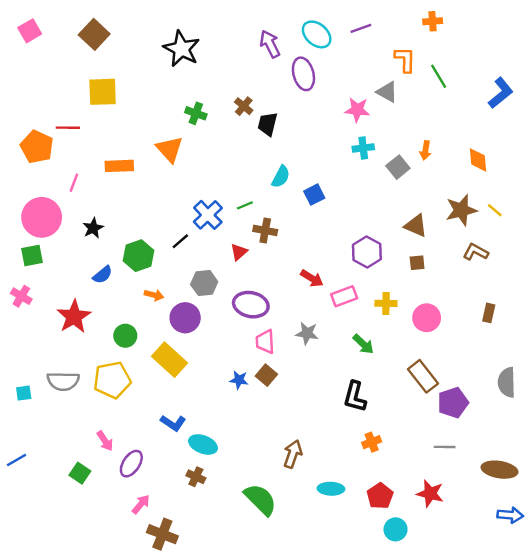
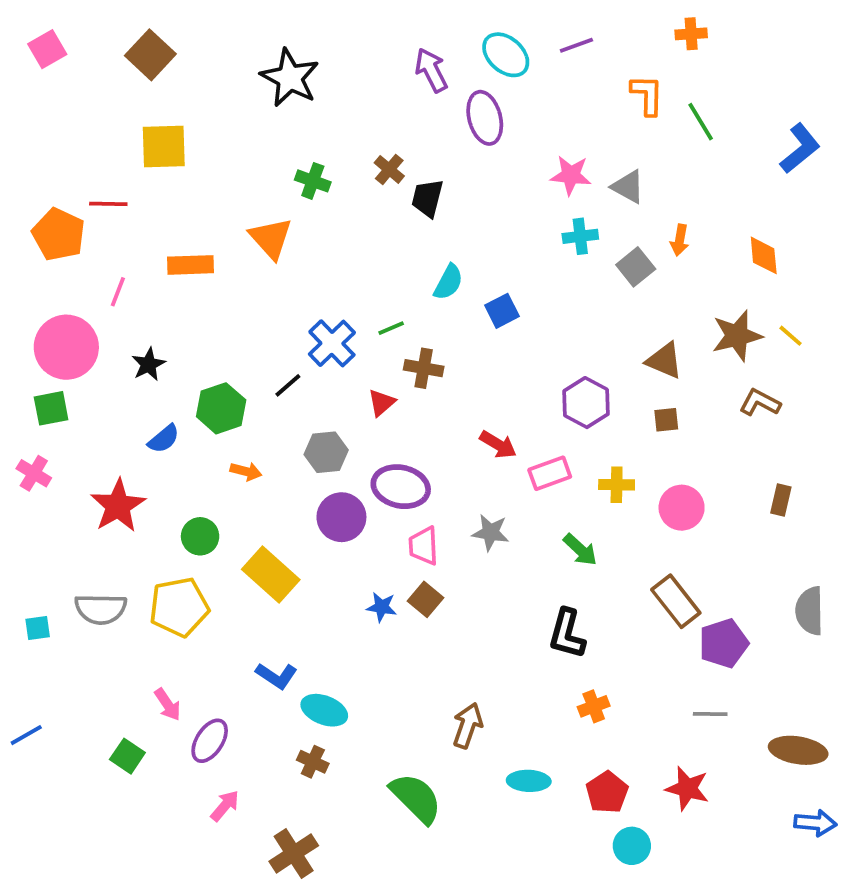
gray triangle: (387, 92) -> (628, 187), moved
purple circle: (185, 318) -> (341, 517), moved
brown cross: (162, 534) -> (294, 853), moved, turned 36

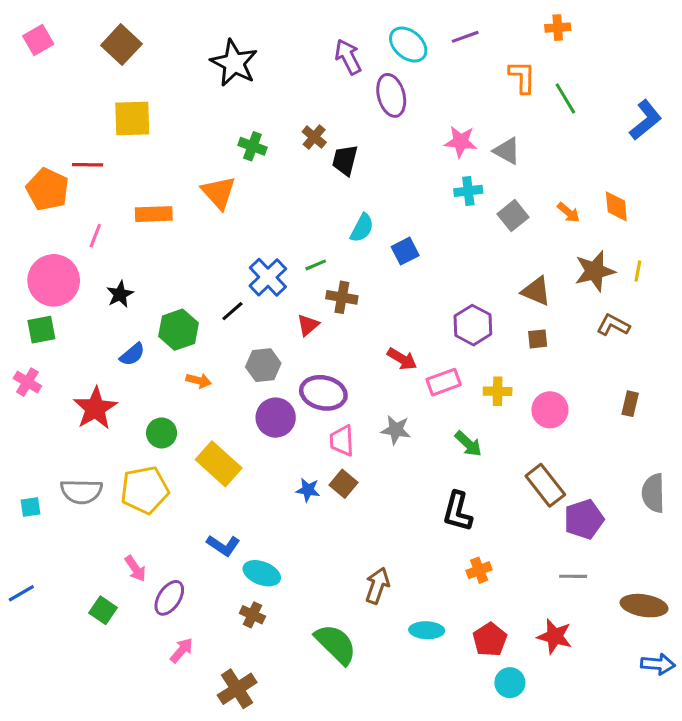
orange arrow: (680, 240) -> (568, 213), moved, turned -60
yellow line: (790, 336) -> (638, 271), turned 60

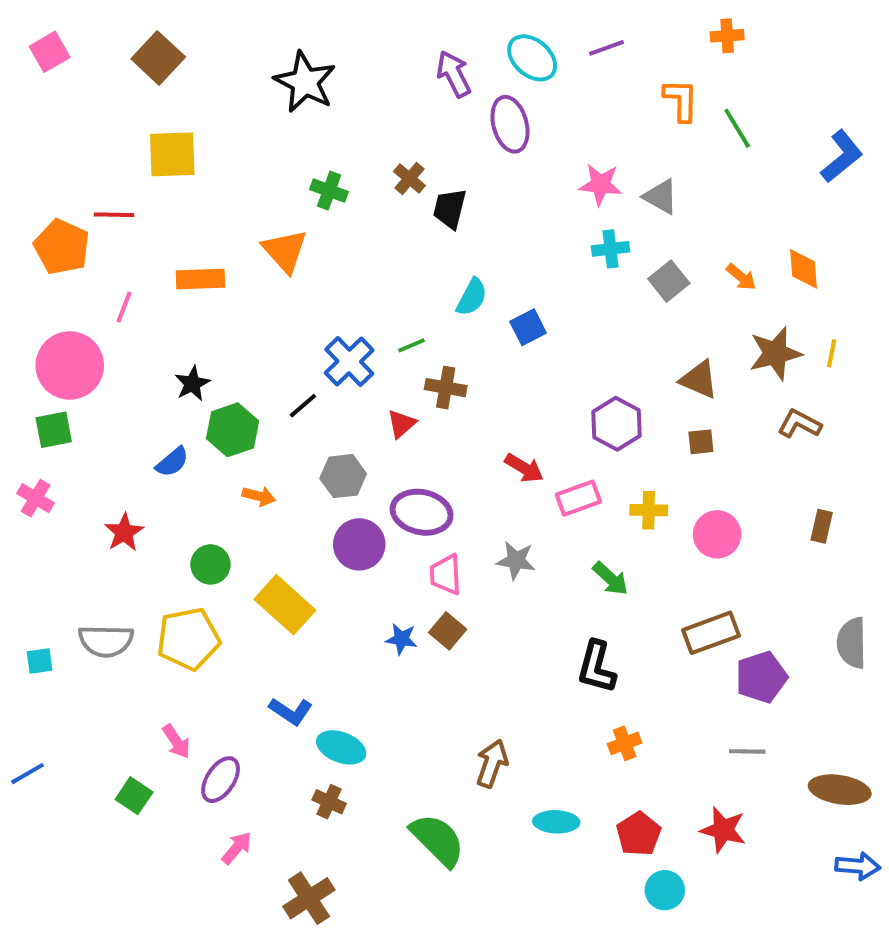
black star: (120, 294) -> (192, 384), moved
red star: (95, 408) -> (124, 532), size x0.7
brown rectangle: (545, 485) -> (711, 633), turned -72

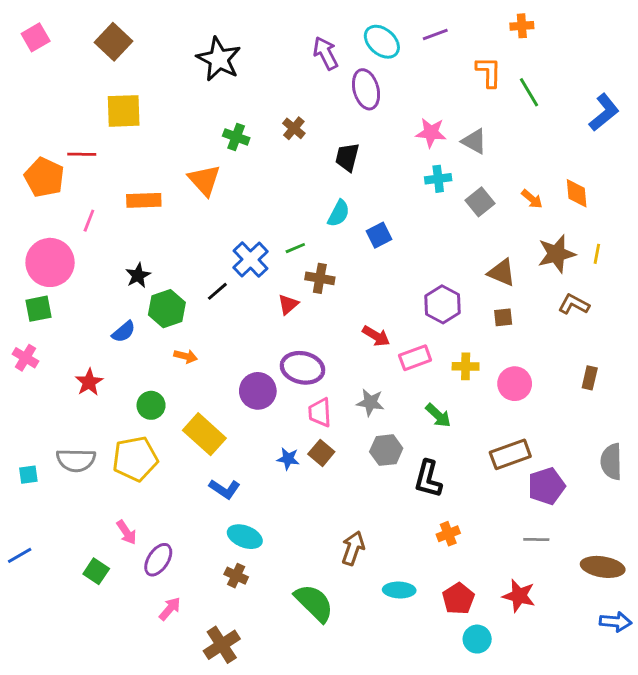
black trapezoid: (450, 209) -> (347, 157), moved
gray hexagon: (343, 476) -> (386, 450), moved
blue L-shape: (291, 711) -> (225, 489), moved

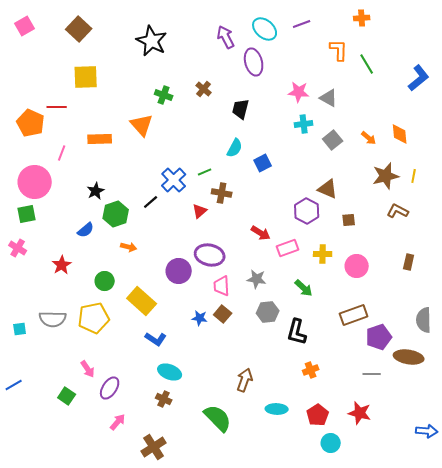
brown triangle: (502, 273) -> (328, 189), moved
brown ellipse: (603, 567) -> (409, 357), moved

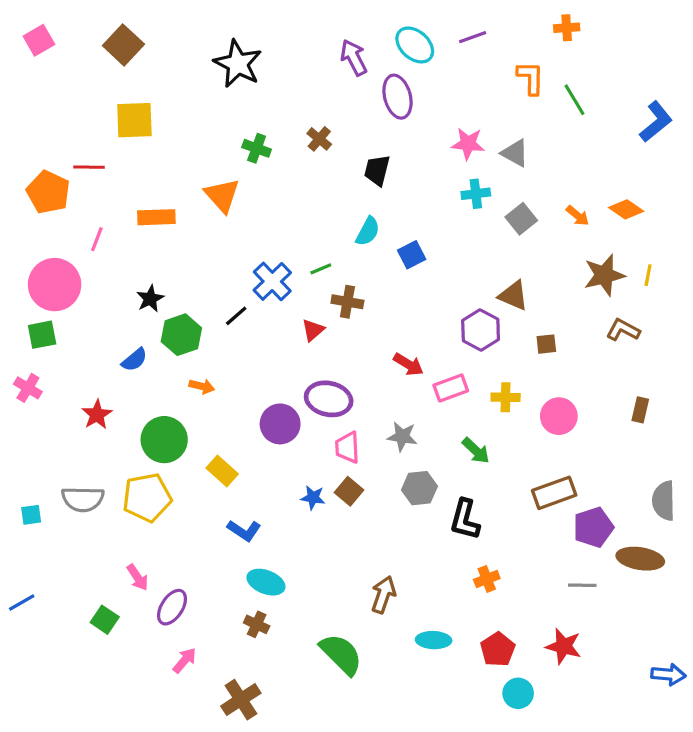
orange diamond: (400, 134) -> (626, 209), turned -50
green circle: (105, 281) -> (164, 440), size x1.5
yellow rectangle: (142, 301) -> (222, 471), size x0.7

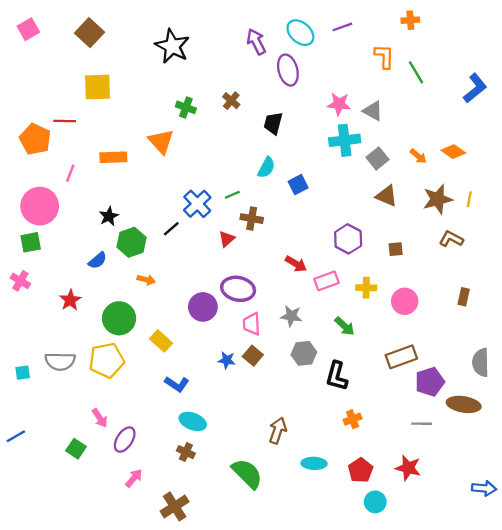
cyan cross: (476, 194) -> (345, 140), size x1.5
brown triangle: (513, 296) -> (387, 196), moved

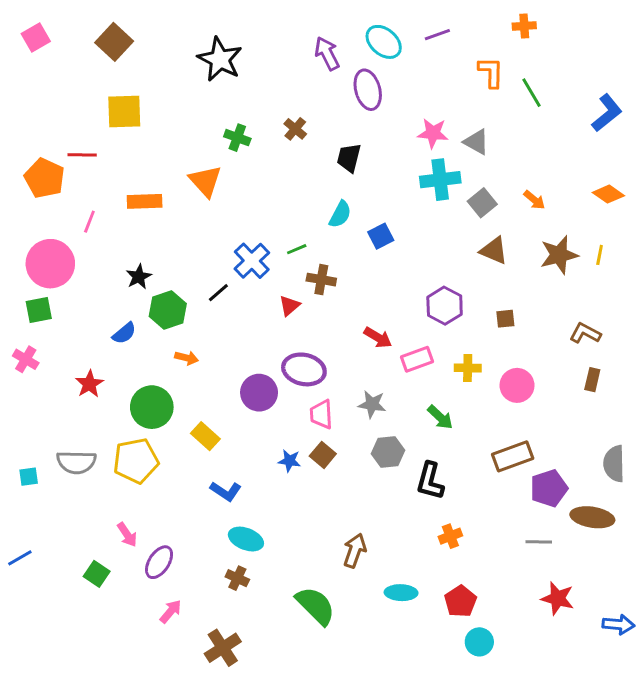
orange diamond: (453, 152) -> (608, 194), moved
brown L-shape: (451, 239) -> (585, 333), moved
red star: (408, 468) -> (558, 598), moved

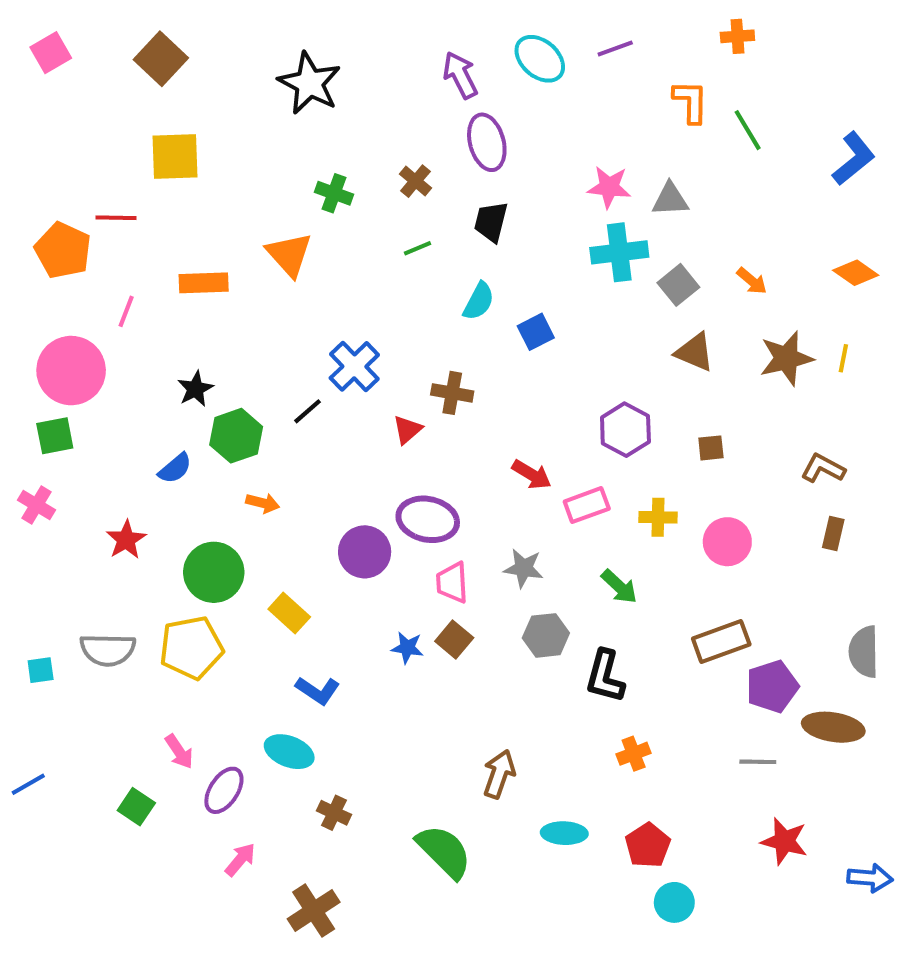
purple ellipse: (368, 90) -> (487, 142), moved
gray triangle: (476, 142) -> (670, 199), turned -32
green line: (297, 249) -> (418, 248), moved
cyan ellipse: (246, 539) -> (289, 752), moved

